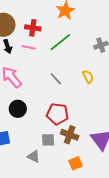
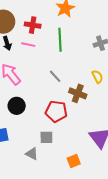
green line: (60, 42) -> (60, 40), turned -55
yellow semicircle: (88, 77) -> (97, 77), moved
brown cross: (70, 135) -> (78, 93), moved

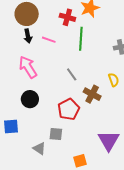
red cross: (33, 25) -> (67, 17), moved
red pentagon: (56, 111) -> (69, 109), turned 30

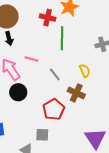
pink line: (49, 40) -> (31, 59), moved
yellow semicircle: (114, 80) -> (85, 71), moved
black circle: (30, 99) -> (18, 92), moved

